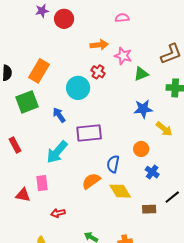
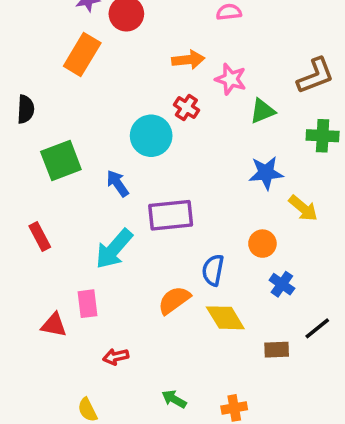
orange rectangle: (39, 71) -> (82, 54), moved

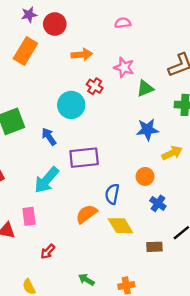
orange arrow: (188, 60) -> (82, 55), moved
yellow arrow: (303, 208) -> (172, 153), turned -66
red arrow: (116, 357) -> (48, 251), turned -35

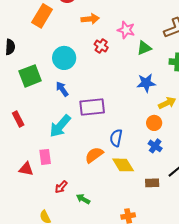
cyan circle: (71, 105) -> (64, 58), moved
orange circle: (145, 176) -> (154, 123), moved
green arrow: (86, 280) -> (83, 199), moved

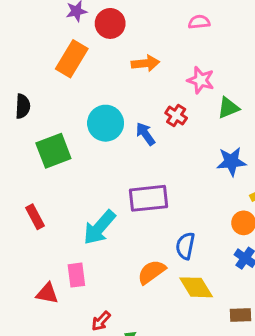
red cross: (101, 46) -> (176, 115), moved
blue arrow: (62, 89) -> (145, 134), moved

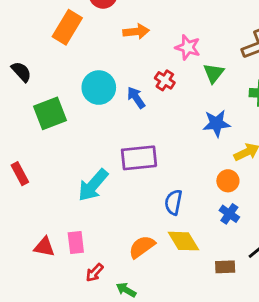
black semicircle: (23, 106) -> (21, 72), turned -45
green triangle: (228, 108) -> (214, 73), turned -30
red rectangle: (35, 217) -> (20, 174), moved
orange semicircle: (152, 272) -> (142, 247), moved
pink rectangle: (76, 275) -> (76, 243), moved

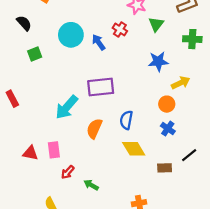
black semicircle: (21, 72) -> (24, 23), moved
green square: (50, 113) -> (35, 54), size x0.6
orange semicircle: (142, 247) -> (94, 129), moved, turned -30

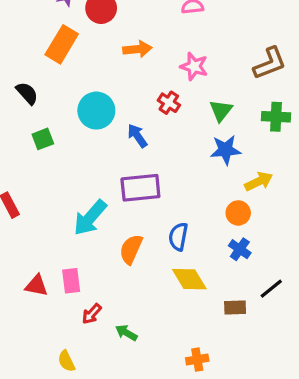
green triangle: (156, 24) -> (221, 111), moved
blue arrow: (99, 42) -> (137, 136), moved

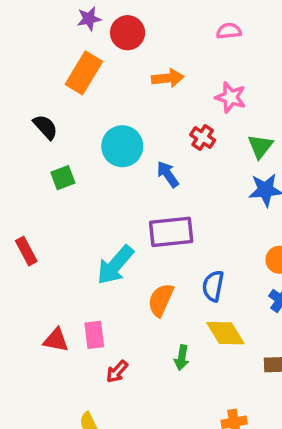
green arrow: (126, 333) -> (182, 358), moved, turned -110

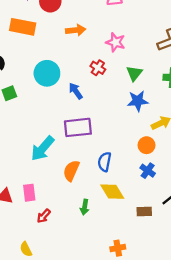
orange rectangle: (84, 73) -> (23, 27), turned 70

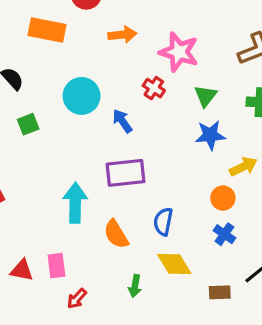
pink star: (116, 42) -> (179, 52), size x1.4
cyan arrow: (43, 148) -> (75, 203), turned 140
orange semicircle: (71, 171) -> (116, 234), turned -55

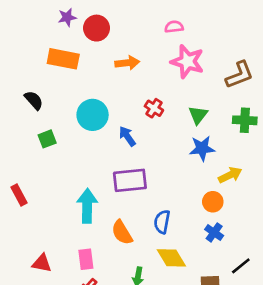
pink star: (179, 52) -> (187, 61), moved
pink rectangle: (56, 266) -> (86, 259), moved

